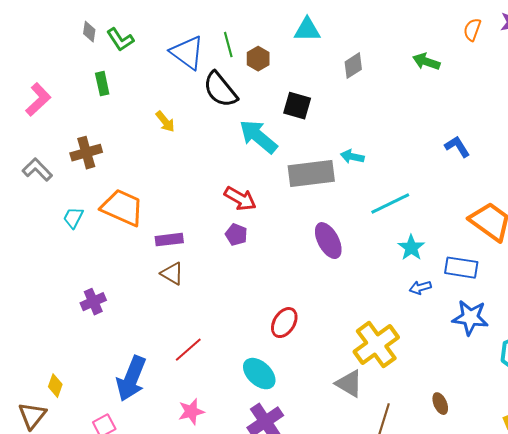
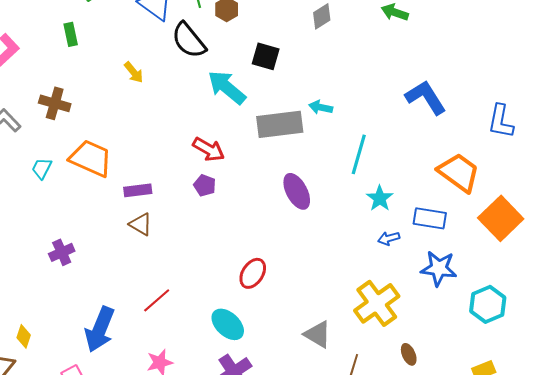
blue L-shape: (457, 147) -> (426, 97), size x1.6
brown cross: (86, 153) -> (55, 103), turned 32
cyan line: (390, 204) -> (359, 154), turned -48
yellow cross: (376, 345) -> (377, 303), moved

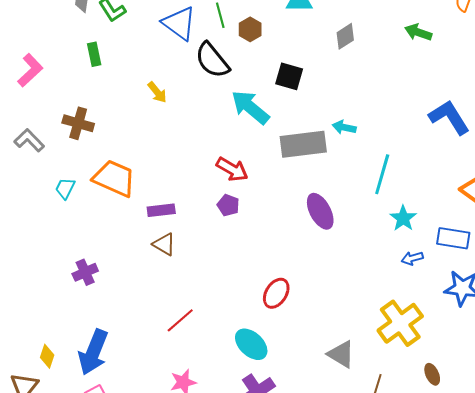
blue arrow: (100, 329) -> (93, 352), moved

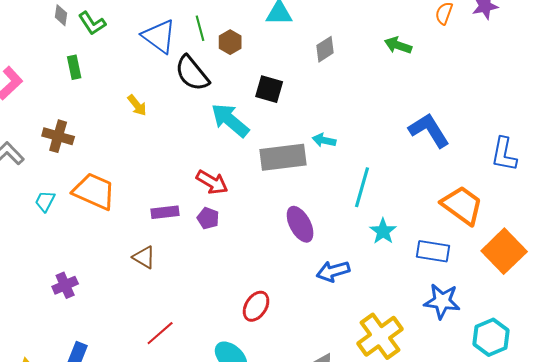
purple rectangle: (161, 210) -> (165, 212), moved
blue arrow: (412, 258) -> (333, 271), moved, size x1.5

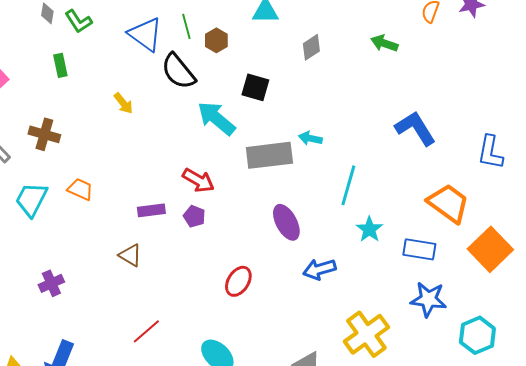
orange trapezoid: (94, 191) -> (80, 189), size x0.6
cyan trapezoid: (45, 201) -> (31, 199), size x1.6
red ellipse: (256, 306) -> (238, 281), moved

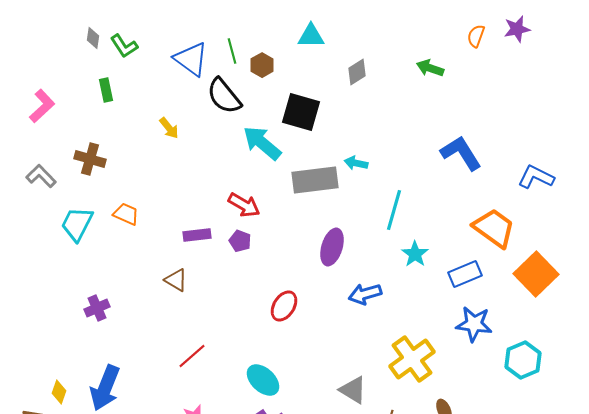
black square: (255, 87) -> (301, 112), size x1.4
blue L-shape: (490, 152) -> (536, 177), turned 105
purple ellipse: (286, 222) -> (332, 247), turned 45
blue rectangle: (419, 249) -> (465, 274), turned -32

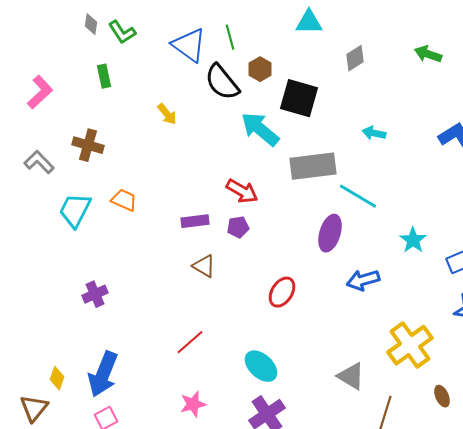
brown hexagon: (262, 65) -> (260, 69), moved
cyan arrow: (356, 163) -> (374, 133), moved
cyan line: (394, 210) -> (358, 196), moved, turned -75
purple pentagon: (240, 241) -> (238, 227), turned -30
brown triangle: (176, 280) -> (204, 266), moved

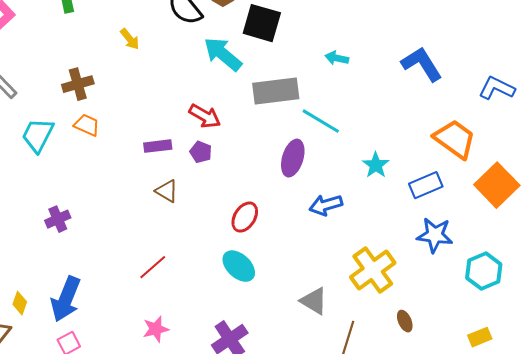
brown cross: (88, 145) -> (78, 84), moved, turned -32
purple pentagon: (238, 227) -> (201, 152), turned 30
cyan ellipse: (261, 366) -> (239, 266), moved

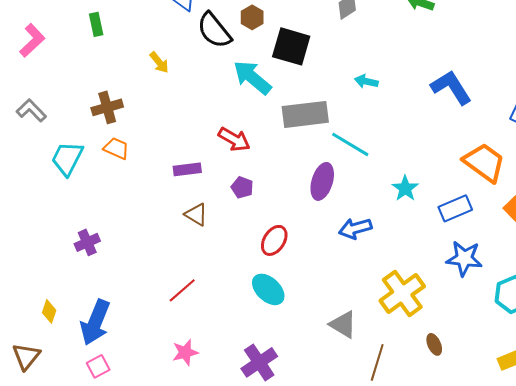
purple pentagon: (201, 152) -> (242, 187), moved
yellow diamond: (20, 303) -> (49, 311), moved

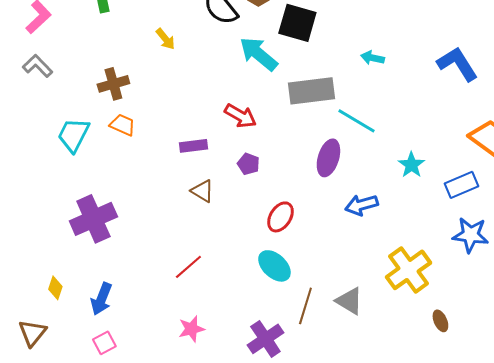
gray L-shape: (31, 110) -> (37, 66), moved
purple cross: (87, 242) -> (93, 219), size x1.8
blue arrow: (95, 322) -> (101, 299), size x0.7
brown line: (377, 362) -> (305, 306), moved

